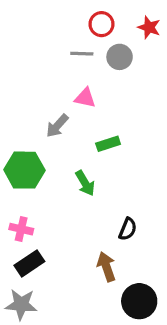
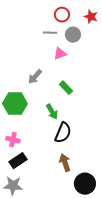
pink triangle: (85, 98) -> (60, 54), moved, turned -32
green rectangle: (108, 144) -> (66, 88), turned 64
black semicircle: (128, 229) -> (63, 133), moved, size x1.5

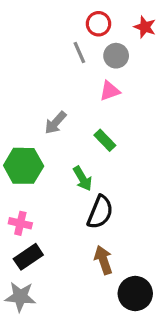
gray line: (50, 33) -> (79, 53), turned 64
pink triangle: (60, 54) -> (110, 91), moved

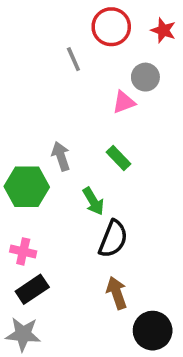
red circle: (99, 24) -> (111, 27), size x1.4
gray line: (79, 53) -> (73, 59), moved
gray circle: (116, 56) -> (145, 77), moved
gray arrow: (55, 123) -> (61, 156), moved, turned 120

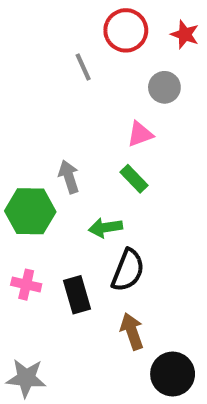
pink triangle: (124, 102) -> (140, 134), moved
green arrow: (93, 201) -> (105, 228), turned 112
black rectangle: (32, 289) -> (77, 295), moved, turned -72

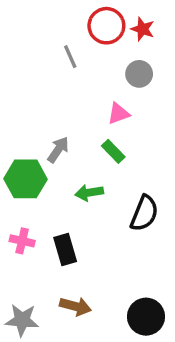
red star: (185, 34) -> (143, 29), moved
gray arrow: (69, 177) -> (58, 150), turned 52
black semicircle: (128, 270) -> (144, 213), moved
brown arrow: (132, 331) -> (75, 306), moved, turned 124

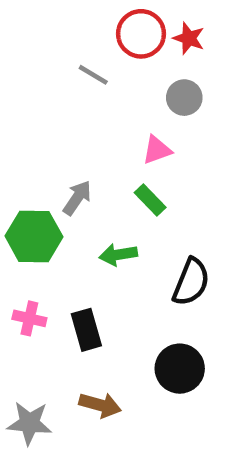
gray line: (70, 57) -> (93, 75), turned -35
black circle: (146, 317) -> (180, 369), moved

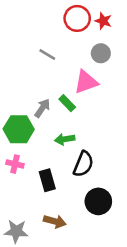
gray line: (93, 75) -> (47, 55), moved
pink triangle: (157, 150) -> (86, 82), size x1.5
green rectangle: (150, 200) -> (67, 103), moved
black semicircle: (191, 282) -> (83, 164), moved
pink cross: (29, 318) -> (15, 164), moved

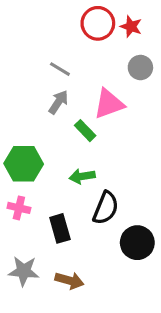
gray circle: (101, 53) -> (140, 68), moved
gray arrow: (42, 108) -> (58, 102), moved
black circle: (98, 201) -> (137, 243), moved
gray star: (16, 231) -> (24, 271), moved

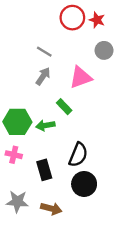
green rectangle: (85, 131) -> (64, 107), moved
green arrow: (82, 176) -> (45, 125), moved
black circle: (137, 243) -> (84, 184), moved

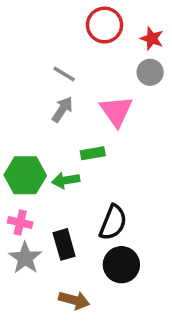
red star: (97, 20) -> (152, 39), moved
pink triangle: (81, 77) -> (116, 111), turned -45
green rectangle: (64, 107) -> (93, 153), turned -56
gray star: (17, 202) -> (25, 258), moved, turned 30

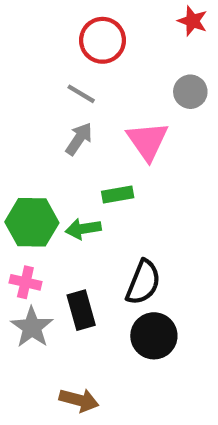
red circle: (105, 25) -> (103, 40), moved
red star: (152, 39) -> (192, 21), moved
brown arrow: (74, 300) -> (79, 400), moved

